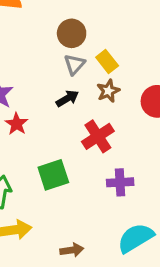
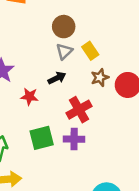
brown star: (108, 91) -> (100, 78), moved
red star: (17, 124) -> (29, 97), moved, turned -30
purple cross: (120, 182) -> (74, 139), moved

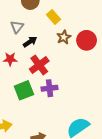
gray triangle: (64, 51) -> (17, 27), moved
red cross: (79, 110) -> (39, 65), moved

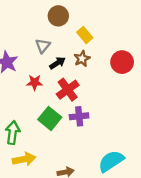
brown star: (64, 37) -> (82, 59), moved
green square: (24, 90) -> (50, 118), turned -30

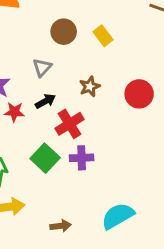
yellow rectangle: (85, 35) -> (103, 36), moved
black arrow: (57, 63) -> (45, 101), moved
red star: (35, 82) -> (14, 112), moved

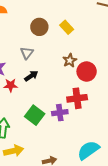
brown star: (90, 86) -> (70, 60), moved
red circle: (139, 94) -> (87, 72), moved
red cross: (70, 124) -> (77, 98), moved, turned 30

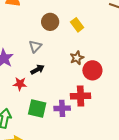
red star: (11, 85) -> (20, 84), moved
green square: (35, 115) -> (37, 108), turned -30

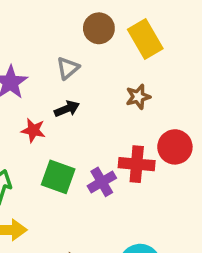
yellow rectangle: (77, 25) -> (145, 39), size x1.5
red circle: (92, 70) -> (175, 147), moved
purple cross: (62, 108) -> (102, 182), turned -35

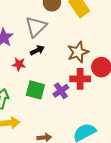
gray triangle: (68, 68) -> (36, 27), size x1.6
brown star: (138, 97) -> (78, 52), moved, size x1.5

